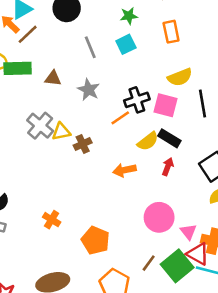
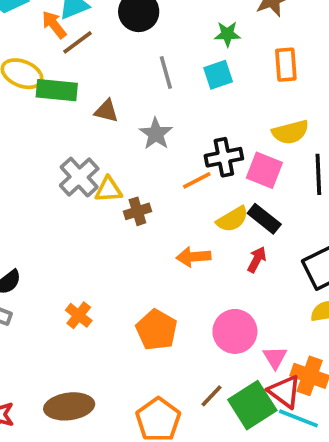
orange pentagon: (96, 240) -> (157, 330), moved

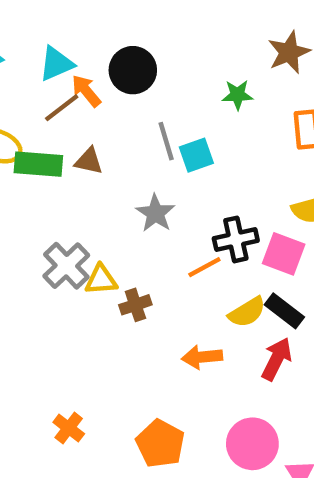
orange arrow: (54, 25) -> (86, 91), moved
cyan square: (218, 75) -> (196, 155), moved
brown triangle: (106, 111) -> (89, 161), moved
red arrow: (257, 260) -> (277, 359), size x1.4

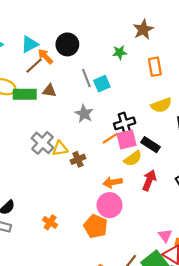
pink square: (284, 254) -> (126, 139), moved, turned -30
black rectangle: (284, 311) -> (151, 145), moved
pink circle: (252, 444) -> (110, 205), moved

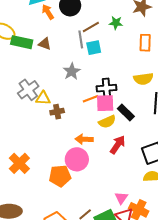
brown line: (34, 66) -> (91, 27), moved
orange cross: (50, 222) -> (19, 163), size x1.5
orange pentagon: (96, 226) -> (60, 176), turned 30

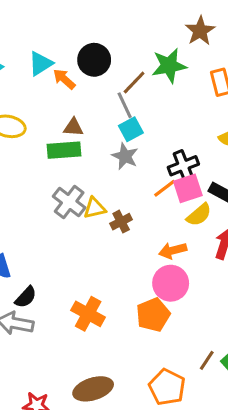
green star: (116, 23) -> (169, 66), size x1.6
green rectangle: (22, 42) -> (64, 150), moved
cyan square: (94, 48) -> (131, 129), moved

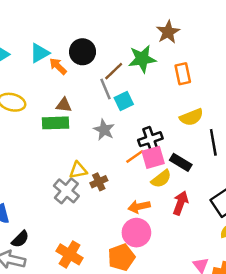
cyan square: (131, 129) -> (124, 101), moved
gray cross: (69, 202) -> (66, 191), moved

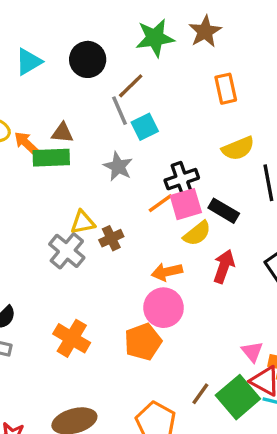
green star: (142, 59) -> (155, 38), moved
orange arrow: (58, 66) -> (26, 143), moved

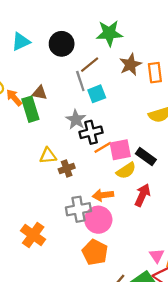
brown star: (205, 31) -> (130, 65), moved
green rectangle: (51, 158) -> (30, 109), turned 70
black cross: (182, 179) -> (91, 132), moved
gray cross: (67, 251) -> (78, 209), moved, turned 35
orange pentagon: (143, 342) -> (95, 252), moved, turned -30

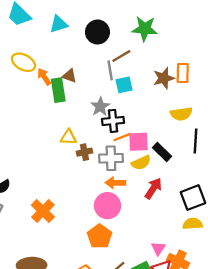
brown star: (130, 65) -> (164, 78), moved
gray cross: (78, 209) -> (111, 158), moved

